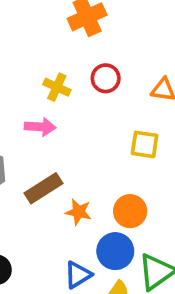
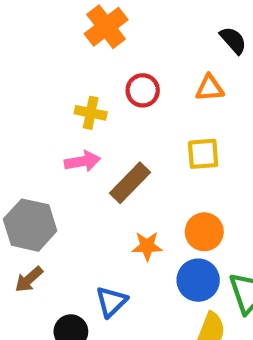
brown rectangle: (43, 188) -> (130, 183), moved
blue triangle: (78, 275) -> (111, 302), moved

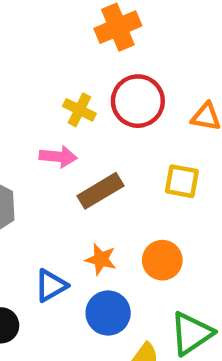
red circle: (143, 90) -> (138, 101), size x1.5
blue circle: (198, 280) -> (108, 313), moved
blue triangle: (111, 302) -> (51, 285), moved

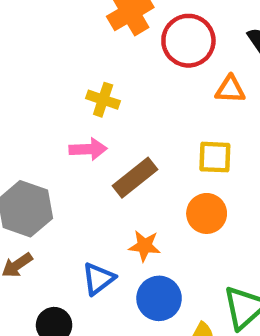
red circle: (138, 101) -> (188, 41), moved
orange circle: (162, 260) -> (207, 213), moved

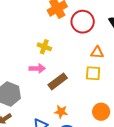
orange triangle: (230, 89) -> (97, 52), moved
orange circle: (207, 213) -> (101, 112), moved

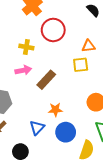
red circle: (83, 22) -> (53, 30), moved
orange triangle: (97, 52) -> (89, 46), moved

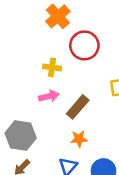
orange star: (55, 110) -> (79, 139), moved

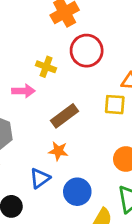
pink arrow: (49, 96) -> (23, 91), moved

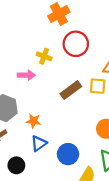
brown rectangle: (65, 116) -> (71, 90), moved
orange star: (58, 151) -> (33, 121), moved

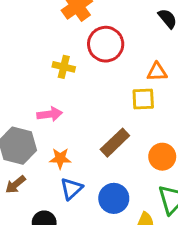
pink arrow: (26, 75) -> (50, 114), moved
brown rectangle: (71, 90) -> (115, 143), moved

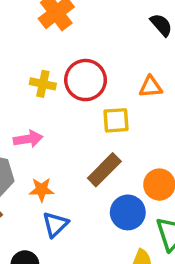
red circle: (106, 44) -> (86, 80), moved
yellow square: (143, 99) -> (116, 120), moved
blue circle: (114, 198) -> (128, 212), moved

